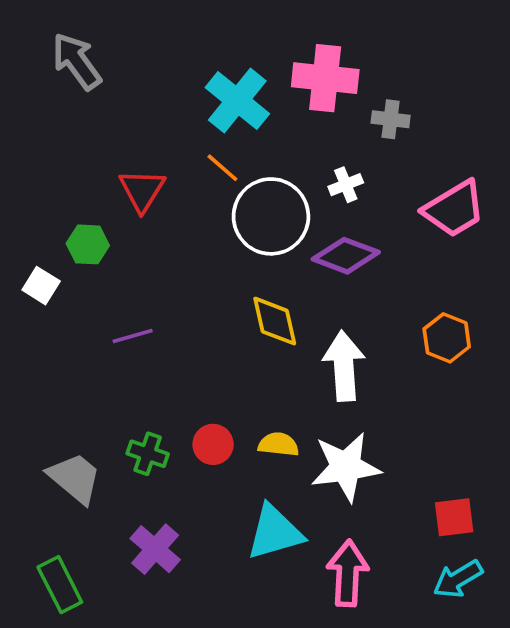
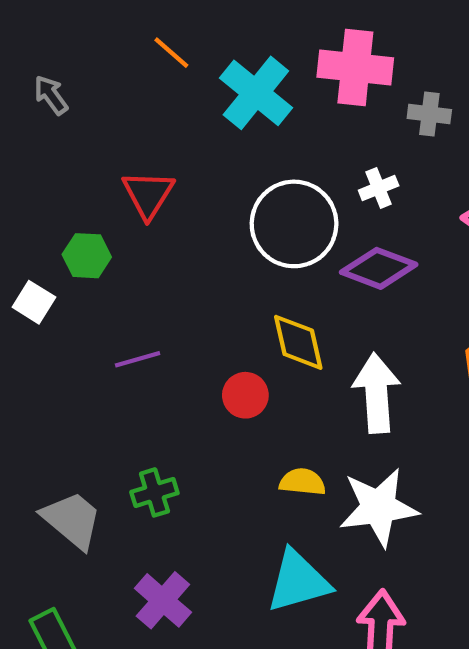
gray arrow: (77, 61) -> (51, 95), moved, size x0.6
orange line: (222, 168) -> (171, 53), moved
red circle: (213, 444) -> (245, 395), moved
green cross: (148, 454) -> (154, 492), turned -36

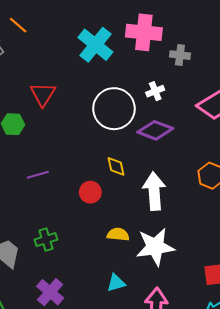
orange line: (171, 53) -> (18, 25), moved
yellow diamond: (298, 342) -> (116, 166), size x0.7
cyan triangle: (298, 581) -> (116, 283), size x0.6

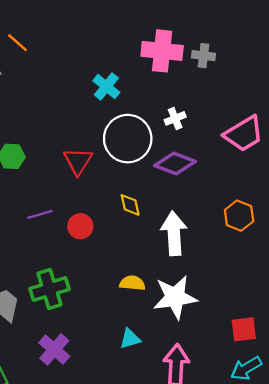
cyan cross: (95, 45) -> (106, 86), moved, size x0.7
gray cross: (180, 55) -> (203, 56), moved
red triangle: (43, 94) -> (78, 161), moved
red circle: (90, 192) -> (80, 226), moved
green cross: (46, 240) -> (50, 289), size x1.5

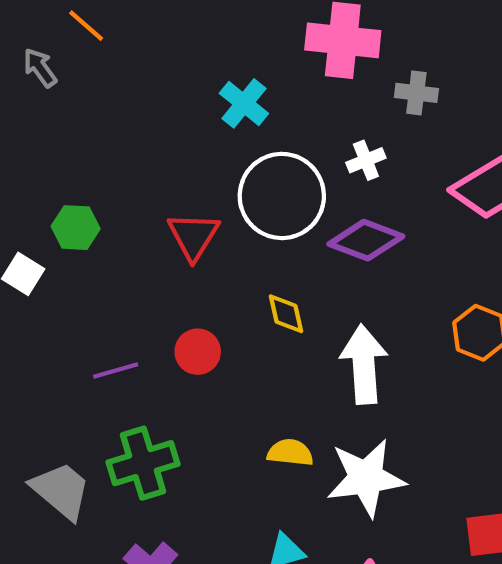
gray cross: (203, 56) -> (416, 93), moved
purple line: (40, 214) -> (116, 371), moved

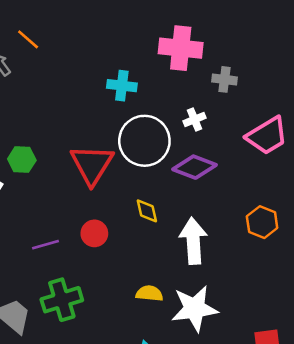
cyan cross: (244, 103) -> (122, 86), turned -32
red triangle: (193, 236) -> (92, 165), size x1.4

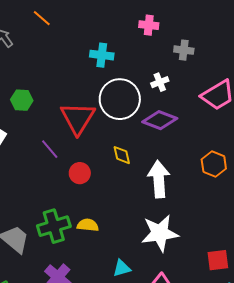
orange line: (28, 39) -> (42, 18), moved
pink cross: (181, 48) -> (149, 25), size x0.6
green hexagon: (22, 160) -> (22, 100), moved
purple line: (46, 245) -> (50, 149), moved, turned 65
yellow semicircle: (149, 293) -> (88, 225), moved

